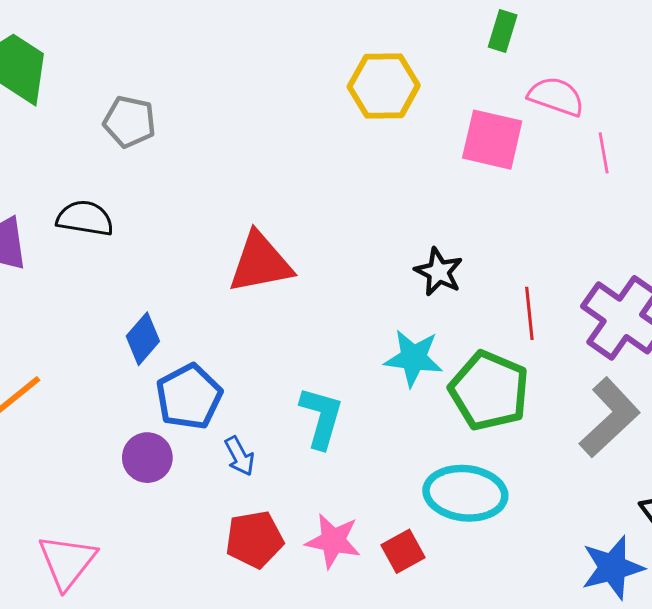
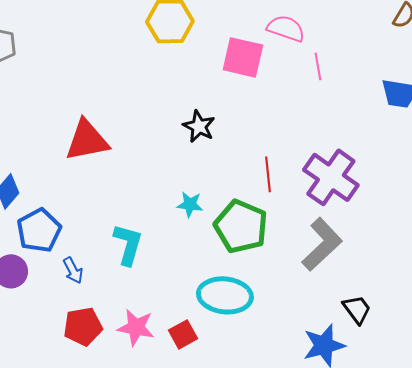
black star: (439, 272) -> (199, 126), moved
cyan star: (413, 358) -> (190, 204), size x0.7

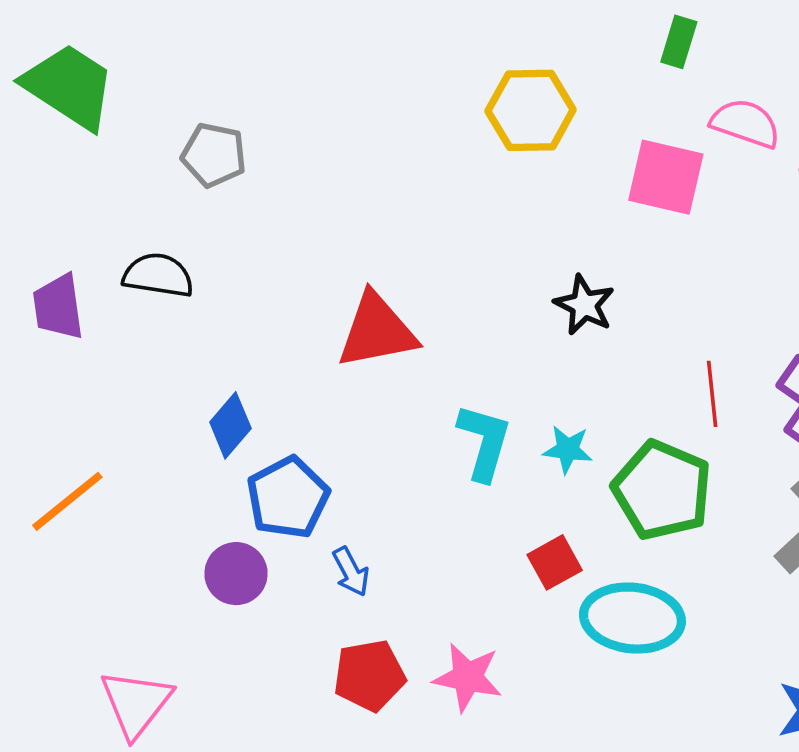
cyan L-shape: (128, 244) -> (484, 442), moved
red square: (183, 334) -> (555, 562), moved

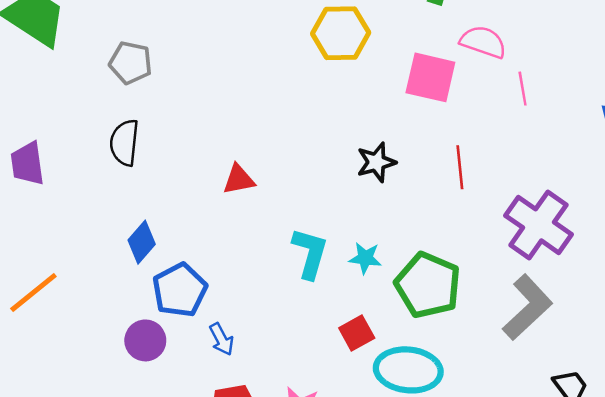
black semicircle: (158, 275) -> (124, 143), moved, turned -93
black star: (584, 305) -> (376, 162), turned 30
red triangle: (377, 331) -> (239, 179), size x0.6
red line: (712, 394) -> (460, 167), moved

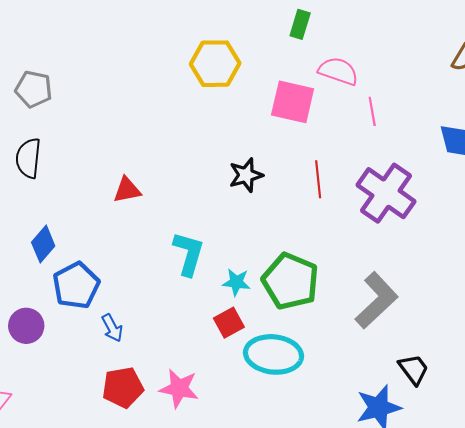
purple cross: (539, 225) -> (386, 193), moved
cyan star: (365, 258) -> (236, 282), moved
purple circle: (145, 340) -> (26, 326), moved

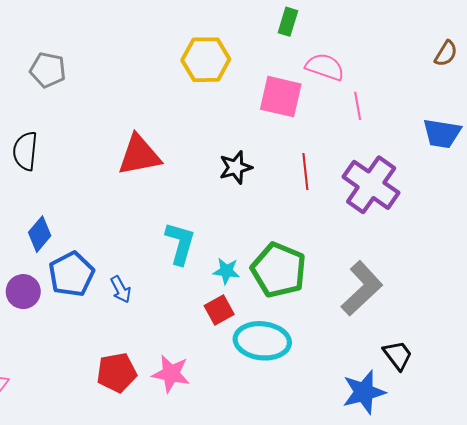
gray pentagon: (34, 89) -> (48, 70), moved
red triangle: (127, 190) -> (139, 155), moved, size x1.6
purple circle: (26, 326) -> (23, 292), moved
blue arrow: (112, 328) -> (121, 289), moved

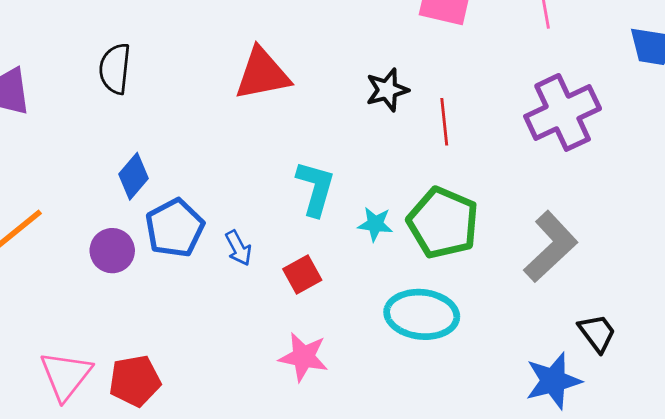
red line: (305, 171) -> (444, 122), moved
purple cross: (371, 185) -> (563, 112), turned 30
red square: (219, 310) -> (302, 275), moved
red pentagon: (117, 373) -> (135, 381), moved

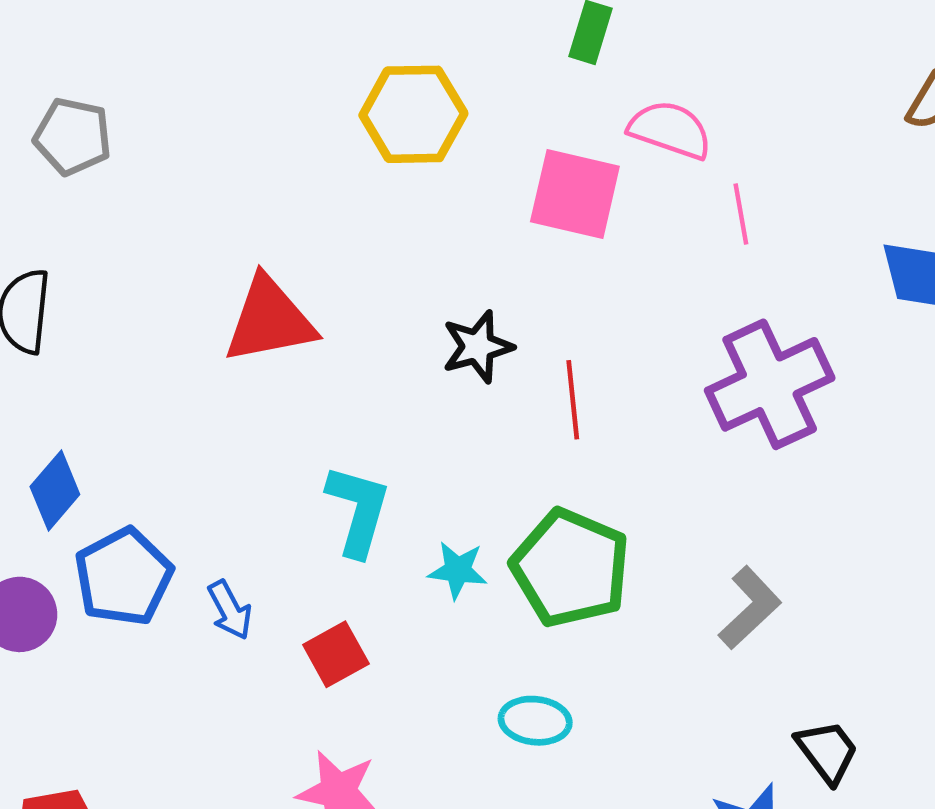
gray L-shape: (551, 247) -> (750, 608), size x0.7
cyan ellipse: (422, 314) -> (535, 721), size x0.6

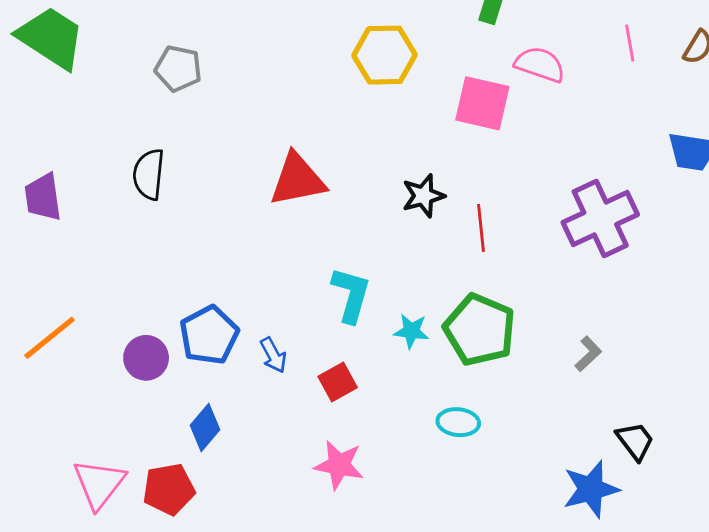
pink line: (741, 214) -> (630, 43), moved
blue diamond: (55, 491) -> (205, 428), moved
gray L-shape: (750, 608) -> (588, 354), size x0.7

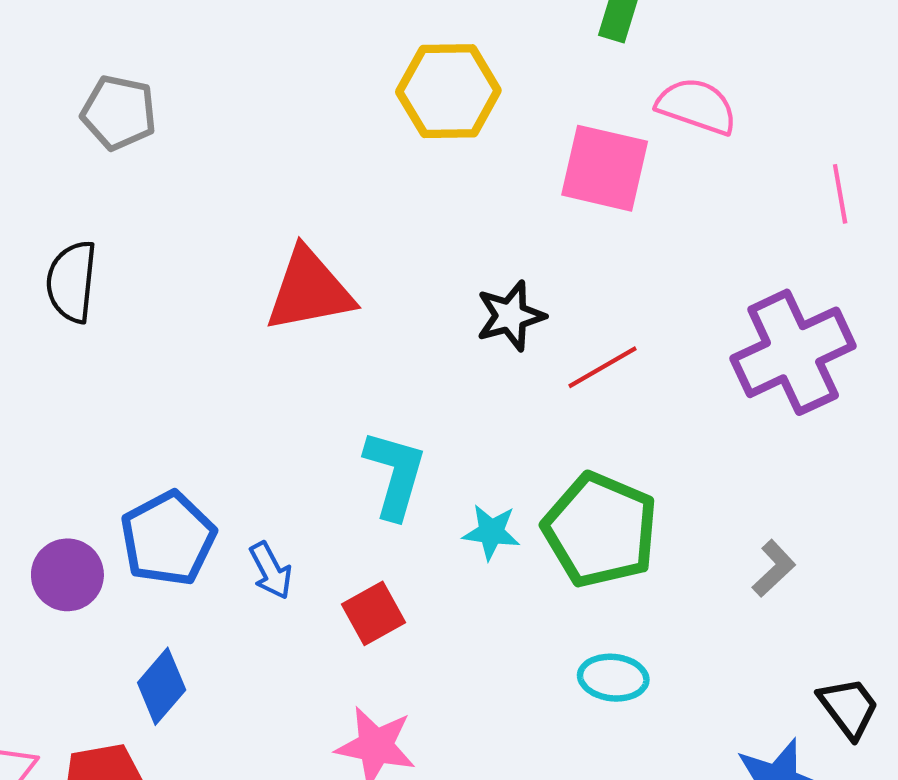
pink line: (630, 43) -> (840, 194), moved
red line: (481, 228) -> (603, 367), turned 66
cyan ellipse: (458, 422) -> (613, 678), moved

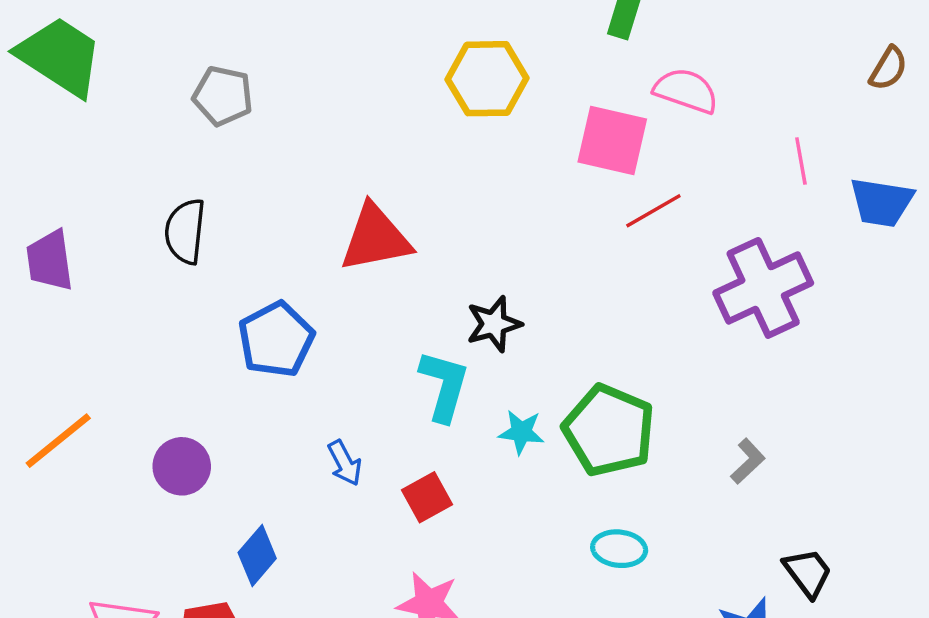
black star: (510, 316) -> (494, 324), moved
red line: (603, 367) -> (653, 211), moved
blue pentagon: (168, 538) -> (276, 339), moved

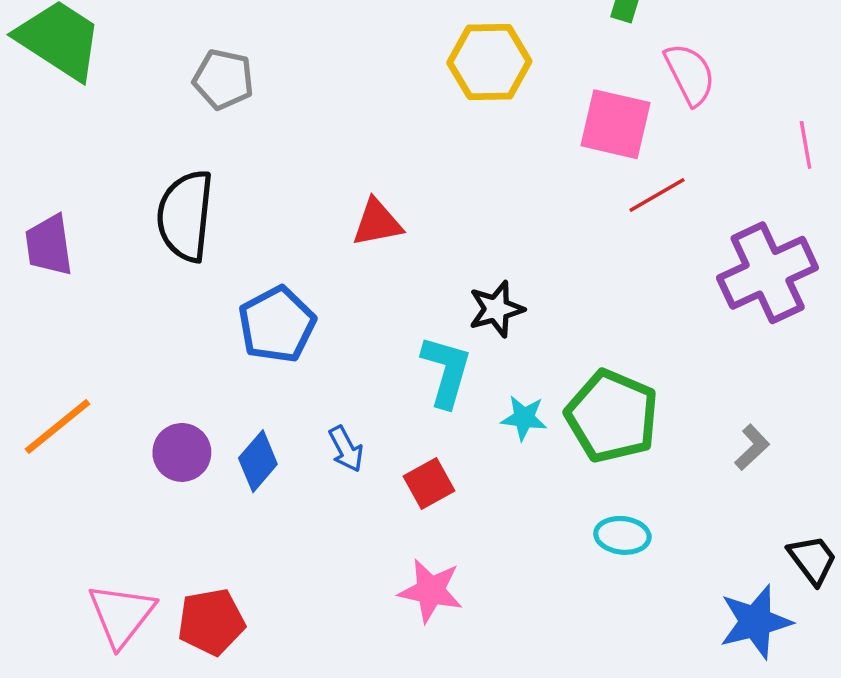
pink semicircle: (686, 91) -> (690, 74), turned 44
black semicircle: (185, 231) -> (185, 216), size x1.4
red triangle: (376, 238) -> (377, 223), size x0.7
blue diamond: (257, 556) -> (258, 461), moved

